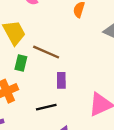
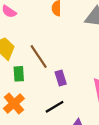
brown line: (46, 52) -> (39, 56), turned 50

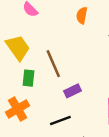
purple rectangle: (61, 78) -> (73, 91), turned 72

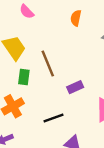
purple rectangle: (73, 91) -> (75, 87), moved

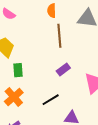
brown line: (48, 64) -> (59, 36), moved, turned 30

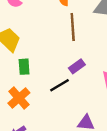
black line: (51, 100) -> (60, 85), moved

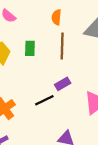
green rectangle: (24, 67) -> (30, 48), moved

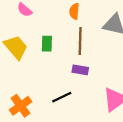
purple rectangle: (63, 84) -> (80, 70), moved, turned 40

